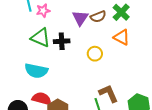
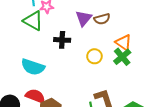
green cross: (121, 12) -> (122, 57), moved
green triangle: (41, 38) -> (33, 21), moved

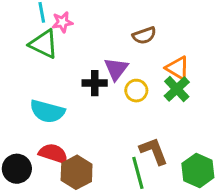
purple triangle: (84, 18) -> (116, 69), moved
black cross: (62, 40) -> (95, 83), moved

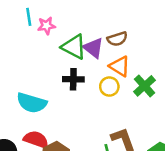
green triangle: (44, 44) -> (74, 47), moved
orange triangle: (178, 68) -> (120, 66), moved
purple triangle: (116, 69) -> (93, 48), moved, turned -30

